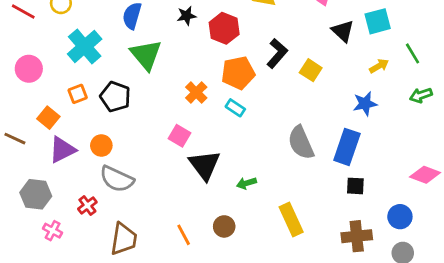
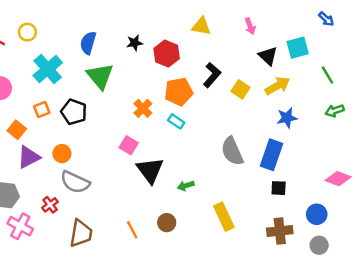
yellow arrow: (379, 66) -> (277, 86), moved, size x1.5
pink cross: (53, 231) -> (20, 226), size x1.5

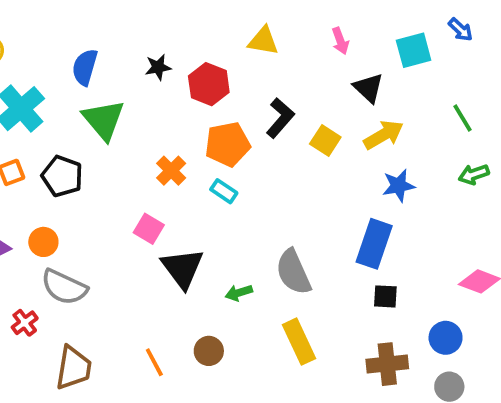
cyan square: (298, 48) -> (414, 50), moved
gray semicircle: (232, 151) -> (293, 272), moved

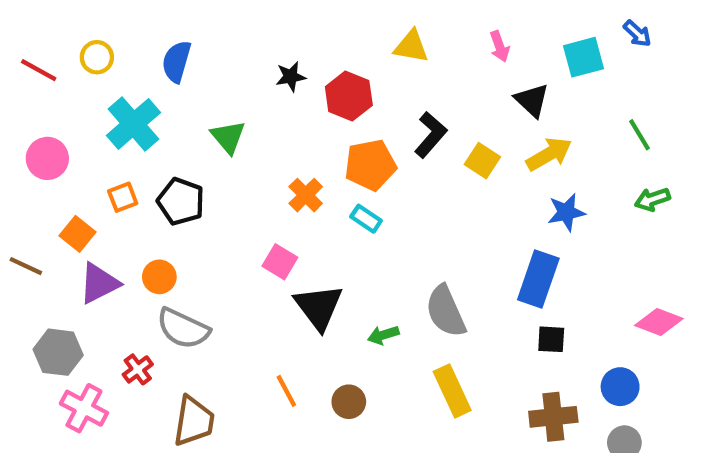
blue semicircle: (85, 67) -> (177, 62), moved
green triangle: (104, 120) -> (228, 137), size x0.7
orange line: (154, 362) -> (286, 391), moved

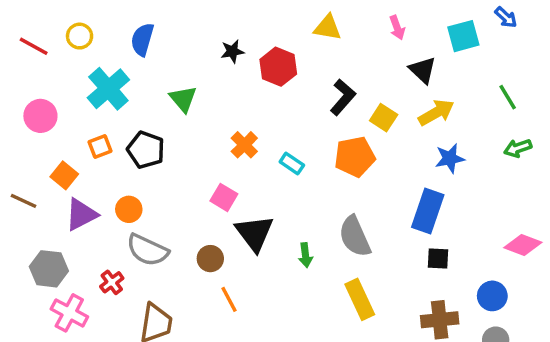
orange pentagon: (370, 165) -> (355, 157), moved
green arrow: (383, 335) -> (305, 255), turned -80
brown circle: (349, 402) -> (210, 259), moved

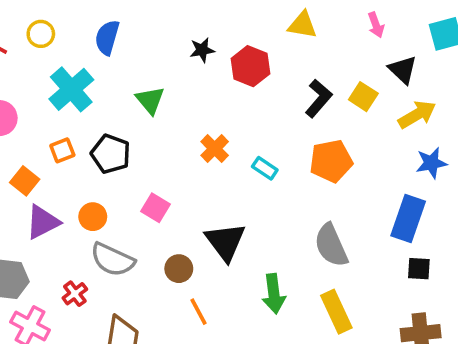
yellow square: (384, 118) -> (363, 97), moved
pink square: (224, 197) -> (155, 208), moved
green arrow: (305, 255) -> (274, 294), moved, size x1.5

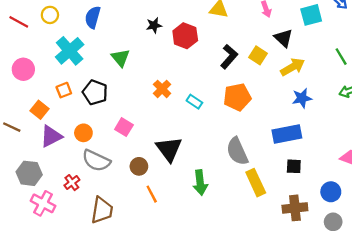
blue rectangle: (408, 218) -> (287, 134), turned 60
yellow rectangle: (336, 312) -> (256, 183), moved

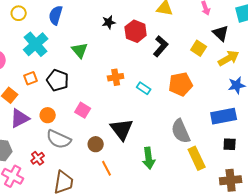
black L-shape: (229, 57) -> (161, 46), moved
orange cross: (162, 89) -> (116, 77), turned 35

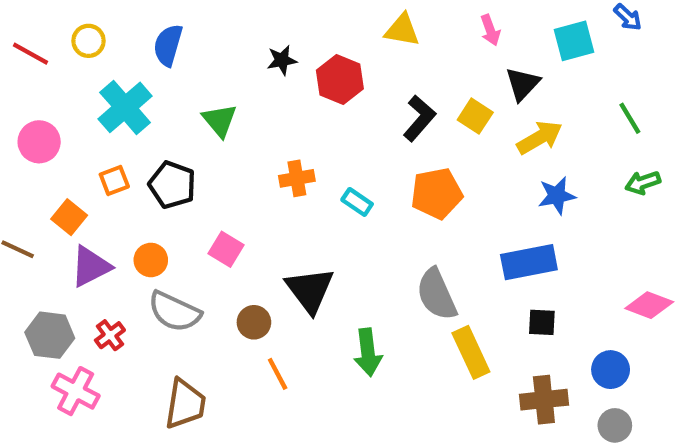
black triangle: (221, 33) -> (522, 84), turned 30
black L-shape: (161, 46) -> (419, 118), moved
red cross: (38, 158) -> (110, 335), moved

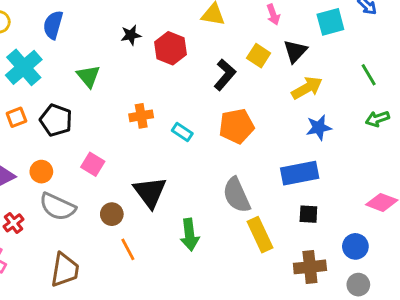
yellow square: (475, 116) -> (259, 56), moved

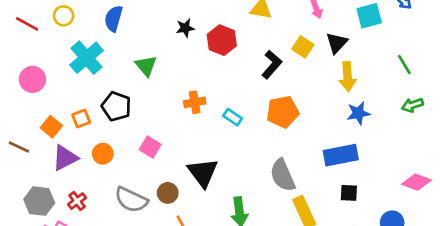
yellow arrow: (307, 88) -> (348, 77), turned 116
orange square: (16, 117) -> (81, 119), moved
gray semicircle: (57, 207) -> (131, 200), moved

